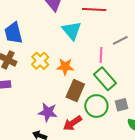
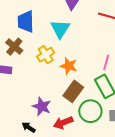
cyan triangle: (72, 31) -> (60, 29), moved

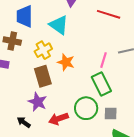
cyan triangle: (60, 29) -> (59, 25), turned -30
brown cross: (14, 47) -> (12, 41), turned -30
brown rectangle: (73, 91) -> (43, 76), moved, turned -55

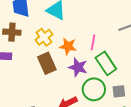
pink line: (104, 60) -> (93, 42), moved
purple star: (38, 102) -> (78, 67), moved

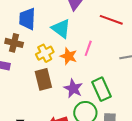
pink line: (93, 42) -> (88, 48), moved
orange star: (68, 46) -> (69, 56), moved

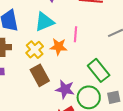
cyan triangle: (61, 29) -> (44, 22), turned -45
purple star: (73, 88) -> (65, 89), moved

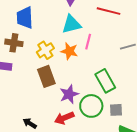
cyan triangle: (44, 22) -> (71, 24), moved
purple star: (65, 89) -> (69, 94), turned 30

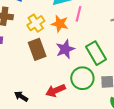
purple star: (69, 94) -> (65, 49), moved

